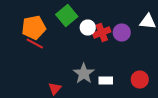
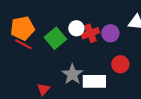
green square: (67, 16) -> (55, 38), moved
white rectangle: (106, 80) -> (94, 81), size x1.6
red circle: (140, 80) -> (120, 64), moved

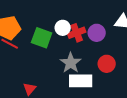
green square: (55, 38) -> (42, 38), turned -30
gray star: (72, 74) -> (71, 63), moved

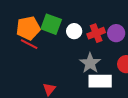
white circle: (63, 28) -> (74, 31), moved
green square: (42, 38) -> (51, 24), moved

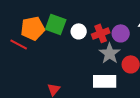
red line: (29, 44) -> (19, 44), moved
gray star: (90, 63) -> (110, 53), moved

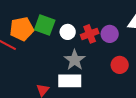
gray star: (110, 53) -> (75, 60), moved
white rectangle: (105, 81) -> (70, 81), moved

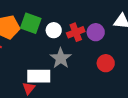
white rectangle: (70, 81) -> (39, 76), moved

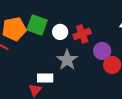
purple circle: (96, 32) -> (102, 51), moved
white rectangle: (39, 76) -> (45, 78), size x0.7

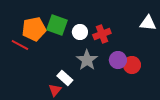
purple circle: (102, 51) -> (118, 60), moved
white rectangle: (45, 78) -> (65, 78), turned 42

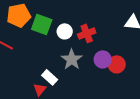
orange pentagon: (34, 29) -> (19, 15), moved

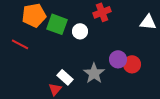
red cross: (87, 33) -> (102, 12), moved
gray star: (72, 59) -> (94, 73), moved

